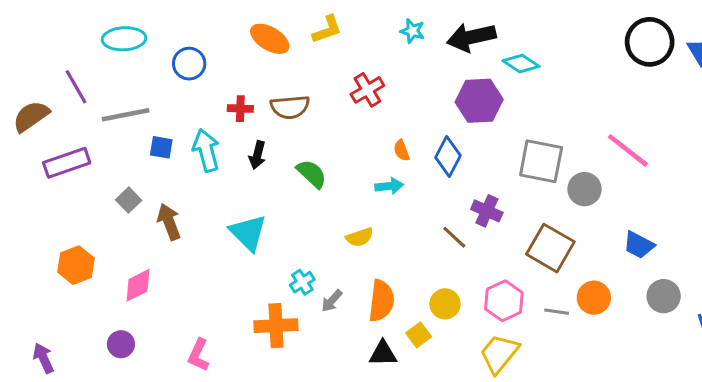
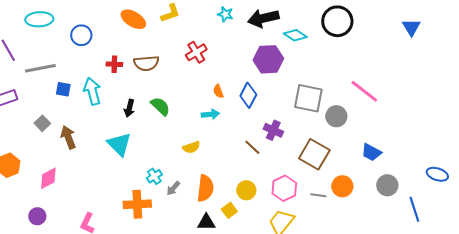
black circle: (650, 42) -> (337, 21), moved
black arrow: (257, 155) -> (129, 108), moved

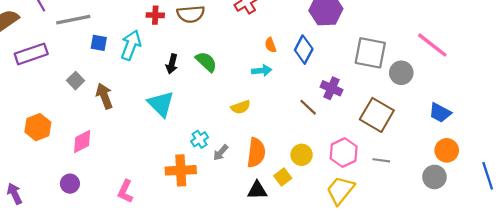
cyan arrow: (92, 91) -> (131, 45), turned 36
gray circle: (387, 185) -> (434, 177), moved
orange circle: (342, 186) -> (447, 150), moved

